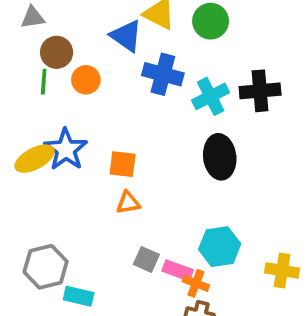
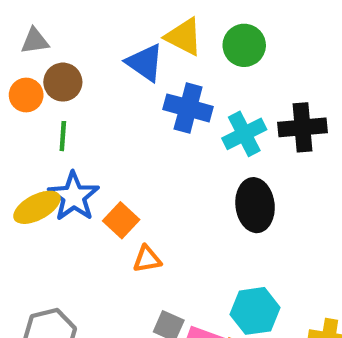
orange circle: (86, 80) -> (26, 95), moved
green line: (44, 82) -> (63, 136), moved
orange square: (123, 164) -> (121, 220), moved, turned 36

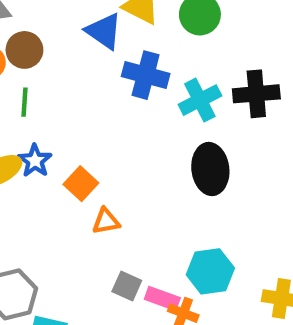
blue star: (74, 196) -> (35, 161), size x0.7

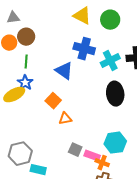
blue triangle: (104, 31) -> (64, 71), moved
blue star: (35, 161) -> (25, 83), moved

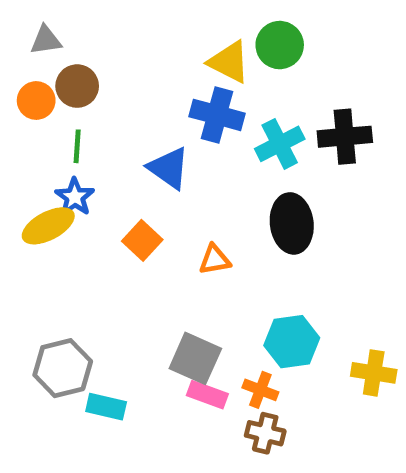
yellow triangle: (82, 16) -> (229, 62), moved
orange triangle: (65, 119) -> (215, 260), moved
gray square: (75, 150) -> (195, 358), size x1.5
pink rectangle: (92, 156) -> (207, 395), moved

